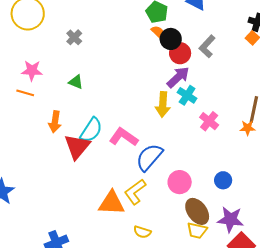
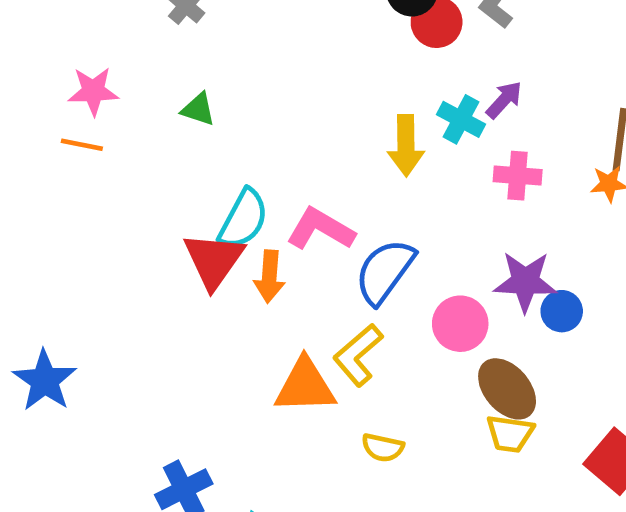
purple arrow: (178, 77) -> (504, 100), moved, size x0.7
pink cross: (209, 121) -> (518, 176), turned -30
orange arrow: (55, 122) -> (269, 276), moved
purple star: (230, 219) -> (525, 282), moved

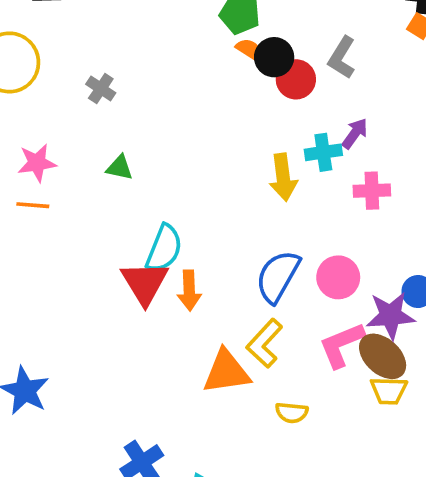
cyan cross: (461, 119) -> (323, 152), turned -30
pink L-shape: (321, 229) -> (341, 345), moved, turned -46
purple star: (525, 282) -> (390, 316), moved
pink circle: (460, 324) -> (338, 277), moved

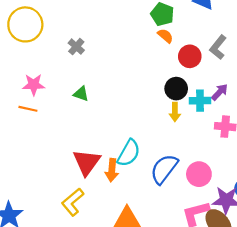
black circle: (274, 57) -> (176, 89), moved
yellow arrow: (283, 177) -> (175, 112), size x0.7
cyan semicircle: (164, 248) -> (129, 153), moved
yellow L-shape: (265, 343) -> (73, 202), moved

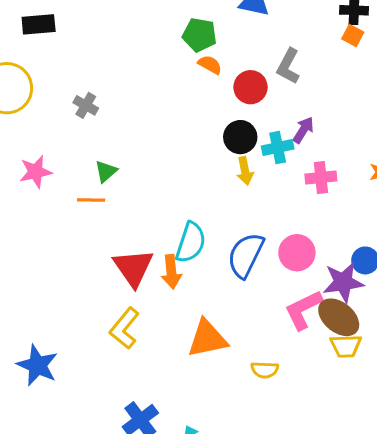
green triangle: (81, 94) -> (106, 171), turned -49
orange line: (28, 109) -> (91, 200), moved

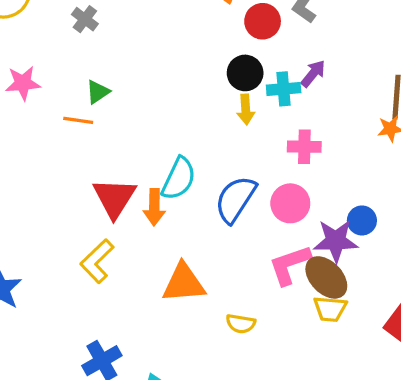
pink cross: (321, 177) -> (304, 147), moved

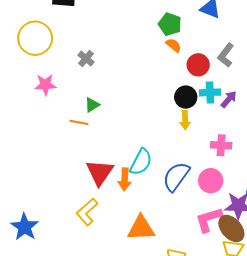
pink star: (23, 83) -> (45, 85), moved
cyan cross: (284, 89) -> (210, 92), moved

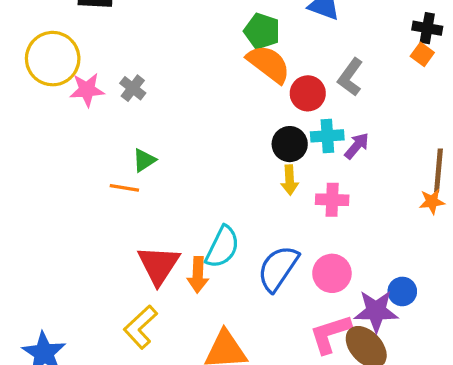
orange semicircle: (174, 45) -> (269, 64), size x1.8
pink star: (45, 85) -> (87, 90), moved
pink cross: (221, 145) -> (332, 200), moved

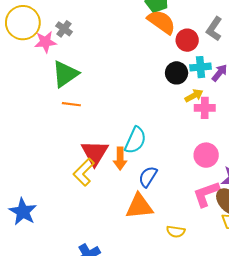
gray cross: (133, 88) -> (64, 29), moved
green triangle: (144, 160) -> (65, 74), moved, size x1.8
yellow arrow: (290, 180) -> (194, 96), moved, turned -114
blue semicircle: (278, 268) -> (148, 177), moved, size x0.7
yellow L-shape: (141, 327) -> (84, 172), moved

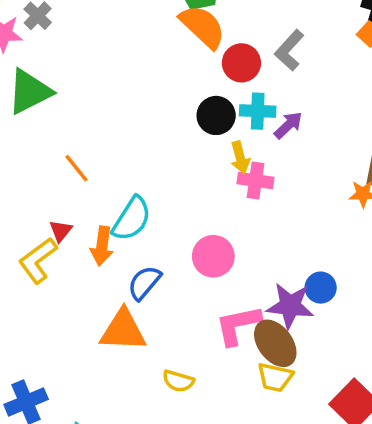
yellow arrow: (194, 96) -> (240, 157), turned 96
orange line: (71, 104) -> (76, 168), moved, turned 36
red triangle: (95, 153) -> (61, 231), size x0.5
pink circle: (206, 155) -> (213, 256), moved

